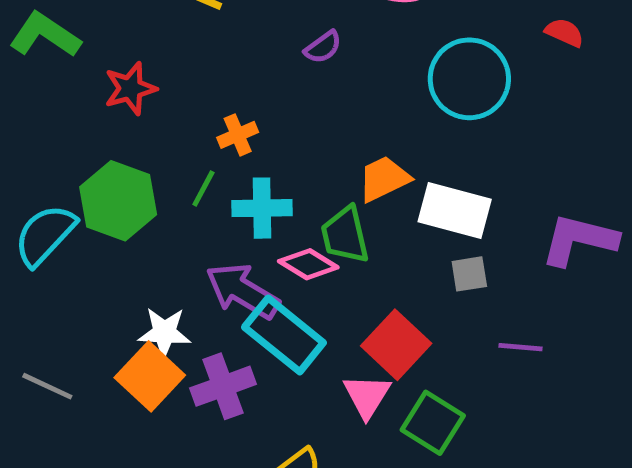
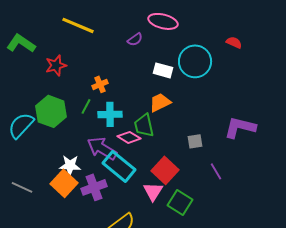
purple semicircle: (323, 47) -> (135, 39), moved
white rectangle: (455, 211) -> (163, 70), moved, size x0.7
purple line: (521, 347) -> (216, 171), turned 54

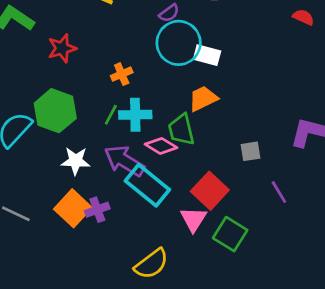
cyan circle: (195, 61) -> (179, 43), moved
green line: (86, 106) -> (111, 115), moved
white star: (70, 165) -> (76, 161), moved
purple cross: (94, 187) -> (97, 210), moved, size x0.7

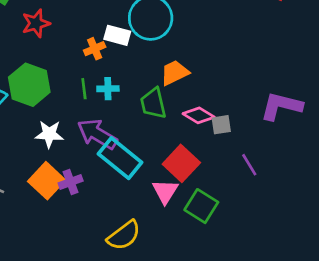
white rectangle: (207, 55) -> (117, 35), moved
green line: (111, 115) -> (84, 89), turned -35
cyan cross: (135, 115) -> (108, 89), size x0.7
pink diamond: (161, 146) -> (199, 115), moved

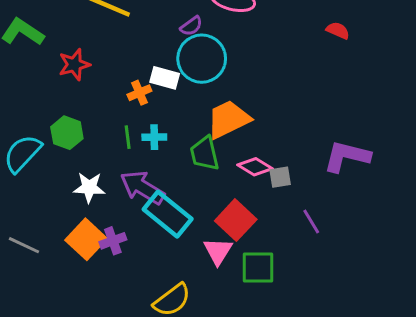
orange trapezoid: (175, 73) -> (228, 119), size x1.4
green hexagon: (29, 85) -> (67, 133), size x0.7
green square: (201, 206) -> (258, 267), turned -32

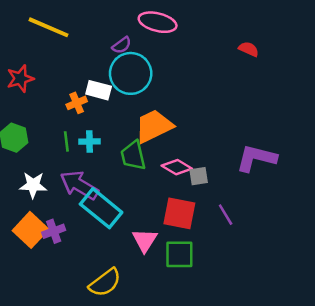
red square: (236, 220) -> (179, 213), moved, turned -32

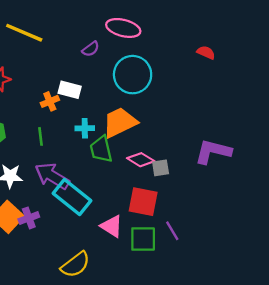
cyan circle: (131, 73) -> (133, 75), moved
cyan cross: (90, 141) -> (85, 128), moved
purple line: (226, 215) -> (172, 231), moved
pink triangle: (145, 240) -> (112, 226), turned -30

